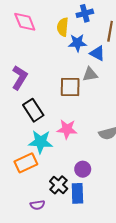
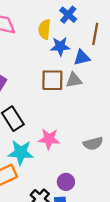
blue cross: (85, 13) -> (68, 15), turned -35
blue triangle: (97, 53) -> (82, 58), turned -42
brown square: (70, 87) -> (52, 80), moved

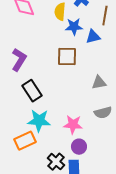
gray triangle: (74, 80) -> (99, 83), moved
pink star: (49, 139) -> (73, 125), moved

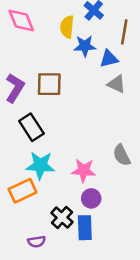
brown square: (67, 57) -> (49, 84), moved
gray triangle: (99, 83) -> (117, 84), moved, turned 35
gray semicircle: (103, 113) -> (122, 155), turned 78

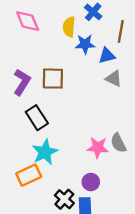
cyan star: (40, 165) -> (45, 152), turned -30
pink star: (84, 170) -> (98, 148), moved

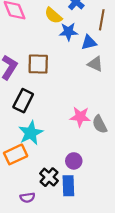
yellow semicircle: (69, 27) -> (53, 16), turned -54
black rectangle: (37, 118) -> (23, 101), turned 60
pink star: (98, 148) -> (80, 117), moved

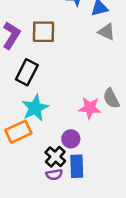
pink star: (80, 117) -> (90, 108), moved
purple circle: (74, 161) -> (71, 139), moved
purple semicircle: (27, 198) -> (54, 175), moved

